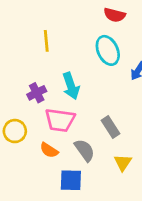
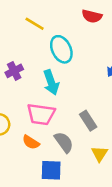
yellow line: (46, 41) -> (35, 24), moved, turned -54
cyan ellipse: (108, 50) -> (61, 49), moved
purple cross: (37, 93) -> (14, 71), moved

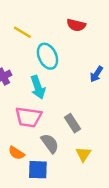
orange semicircle: (31, 142) -> (16, 153), moved

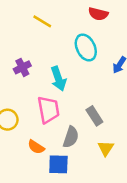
cyan ellipse: (47, 56) -> (86, 48), moved
pink trapezoid: (28, 117) -> (48, 110), turned -108
gray semicircle: (50, 143) -> (71, 137), turned 54

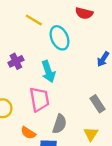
cyan ellipse: (86, 48) -> (60, 38), moved
gray rectangle: (94, 116) -> (98, 104), moved

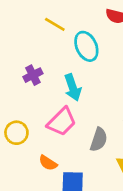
pink trapezoid: (39, 99) -> (62, 122), turned 55
gray semicircle: (60, 124) -> (99, 140), moved

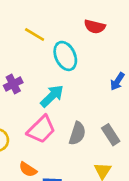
cyan arrow: (73, 87) -> (52, 96), turned -115
gray semicircle: (99, 140) -> (77, 133), moved

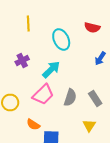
red semicircle: (95, 27) -> (92, 28), moved
yellow line: (35, 35) -> (28, 24), moved, turned 56

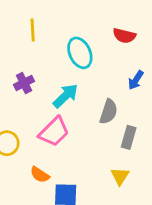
gray semicircle: (70, 98) -> (109, 112), moved
gray rectangle: (95, 98) -> (129, 137), turned 49

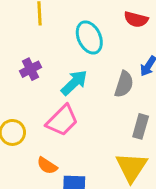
gray semicircle: (109, 112) -> (124, 84), moved
yellow triangle: (120, 176) -> (132, 167), size x1.6

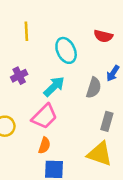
orange semicircle: (47, 166) -> (44, 145), moved, turned -105
yellow triangle: (132, 167) -> (100, 154), turned -44

